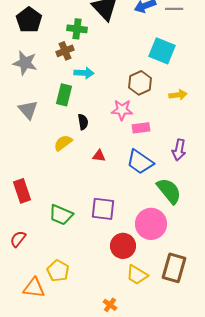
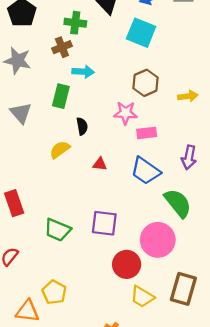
cyan square: (162, 51) -> (141, 33), moved

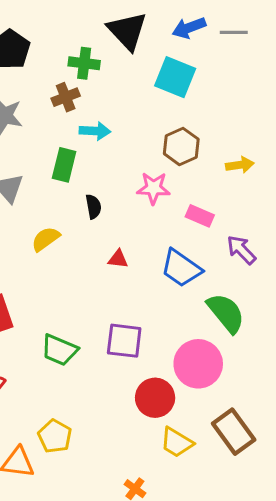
pink rectangle: (147, 133) -> (200, 216), moved, turned 30
yellow semicircle: (60, 150) -> (46, 239), moved
purple arrow: (189, 157) -> (241, 250), turned 125
brown rectangle: (183, 289) -> (234, 432), turned -52

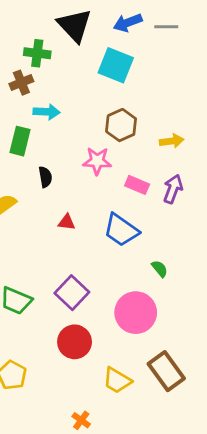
purple arrow: (241, 250) -> (173, 189), moved, turned 64
green semicircle: (226, 313) -> (160, 269), size x0.5
purple square: (124, 341) -> (72, 293), turned 36
red circle: (155, 398) -> (75, 342), moved

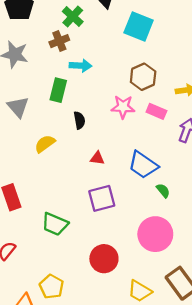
green cross: (37, 53) -> (73, 16), turned 35
pink rectangle: (137, 185) -> (156, 111), moved
green semicircle: (160, 269) -> (163, 191), moved
purple square: (72, 293) -> (102, 198), moved, turned 32

